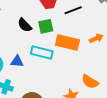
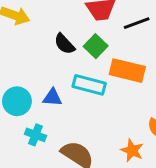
green square: (46, 26) -> (96, 46), turned -35

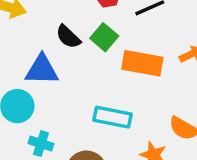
cyan rectangle: (89, 85) -> (113, 117), moved
blue triangle: (52, 97) -> (42, 70), moved, size x1.5

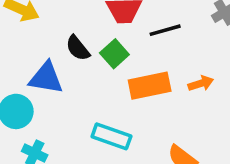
orange rectangle: (142, 63) -> (150, 86), turned -30

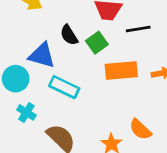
cyan rectangle: (111, 136) -> (64, 87), moved

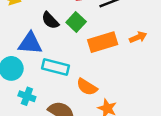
orange semicircle: (140, 129) -> (87, 87), moved

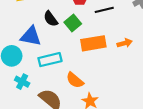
cyan rectangle: (55, 67) -> (50, 60), turned -35

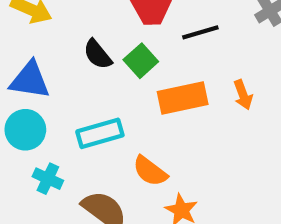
blue triangle: (31, 36) -> (30, 80), moved
orange arrow: (125, 43) -> (243, 95), turned 88

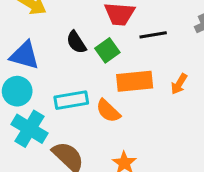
orange arrow: (243, 95) -> (179, 84), turned 45
orange semicircle: (150, 171) -> (108, 111), moved
cyan cross: (48, 179) -> (29, 129), size x1.6

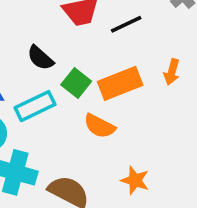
green square: (107, 50) -> (76, 83), moved
cyan rectangle: (71, 100) -> (35, 106), moved

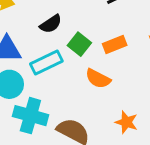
black semicircle: (40, 58) -> (51, 24), turned -75
orange rectangle: (120, 83) -> (115, 44), size x0.7

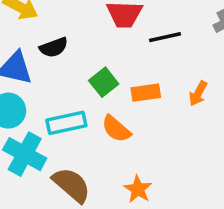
black semicircle: (51, 24) -> (54, 47), moved
cyan rectangle: (46, 63) -> (66, 123), moved

